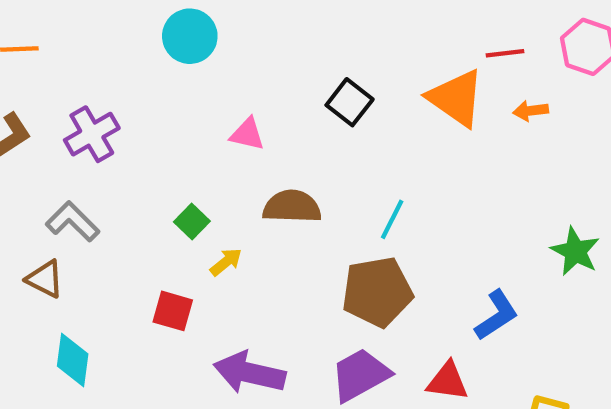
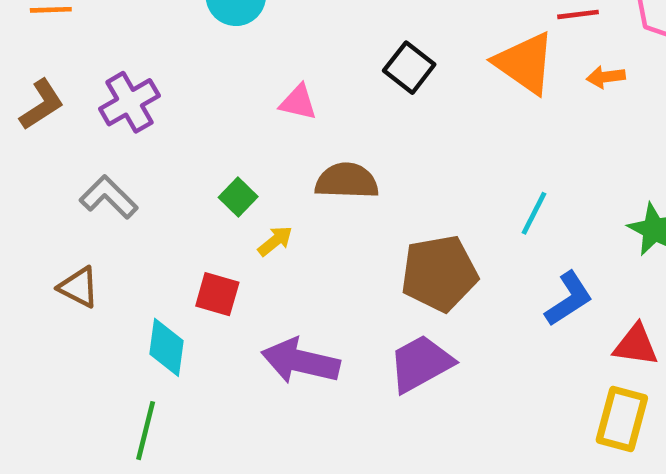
cyan line: (392, 219) -> (534, 213), moved
brown triangle: (45, 279) -> (79, 287), moved
cyan diamond: (73, 360) -> (166, 347), moved
red triangle: (448, 381) -> (636, 345), moved

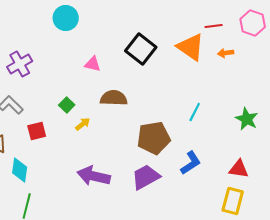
black square: (409, 68) -> (141, 49), size x1.4
red square: (217, 294) -> (37, 131), moved, turned -30
blue L-shape: (569, 299) -> (191, 163), moved
cyan diamond: (166, 347) -> (20, 170), moved

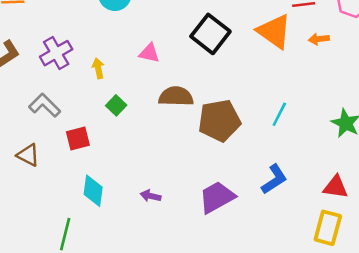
yellow arrow: (83, 124) -> (98, 68), moved, turned -63
brown pentagon: (154, 138) -> (219, 121), moved
cyan diamond: (20, 170) -> (93, 191), moved
purple arrow: (94, 176) -> (151, 196), size x0.5

